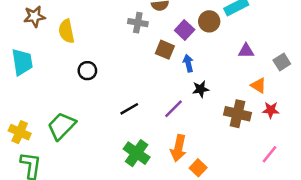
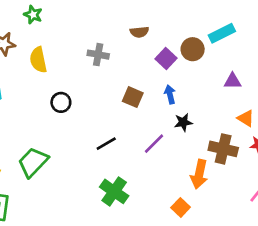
gray cross: (138, 23) -> (98, 55), moved
brown square: (165, 50) -> (133, 97), moved
orange arrow: (178, 148) -> (199, 174), moved

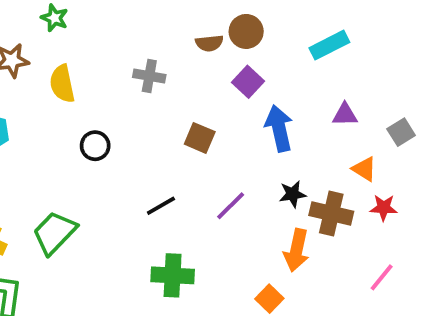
brown circle: (193, 49) -> (246, 31), moved
blue arrow: (170, 94) -> (279, 128), moved, size x1.6
black star: (183, 122) -> (293, 194), moved
green cross: (114, 191) -> (173, 275), turned -32

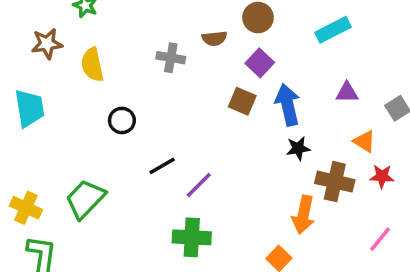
brown semicircle: (209, 43) -> (214, 38), moved
brown square: (200, 138) -> (242, 101), moved
black star: (293, 194) -> (298, 148), moved
black line: (161, 206) -> (162, 166), moved
purple line: (231, 206) -> (199, 185), moved

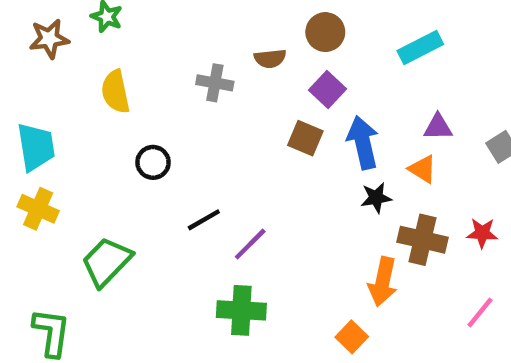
brown star: (47, 44) -> (49, 39), moved
orange triangle: (364, 141) -> (422, 169), moved
yellow cross: (26, 208) -> (38, 209), moved

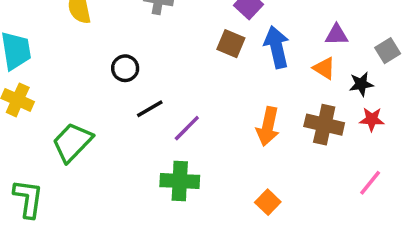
black circle: (153, 162) -> (125, 68), moved
black star: (376, 198) -> (361, 84), moved
orange arrow: (383, 282) -> (268, 126), moved

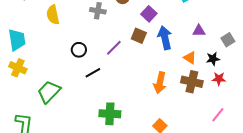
orange triangle: (324, 68) -> (190, 58), moved
purple line: (187, 128) -> (114, 48), moved

